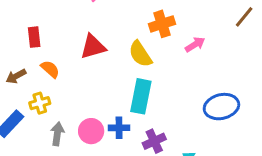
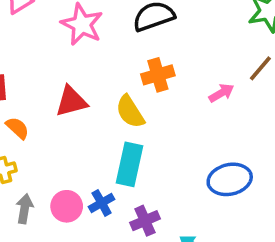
pink arrow: (195, 44) -> (221, 93), moved
blue cross: (119, 128) -> (102, 203), turned -30

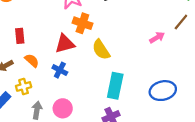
orange cross: (158, 75) -> (82, 23), moved, turned 36
cyan rectangle: (130, 164) -> (115, 86), moved
blue cross: (102, 203) -> (60, 70), moved, turned -32

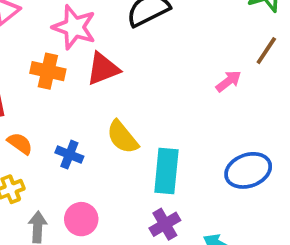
orange cross: (82, 23) -> (48, 71), moved
red triangle: (65, 44) -> (103, 69), moved
yellow semicircle: (101, 50) -> (122, 137), moved

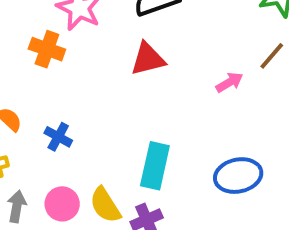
red triangle: (103, 69) -> (148, 59), moved
yellow semicircle: (122, 137) -> (105, 205), moved

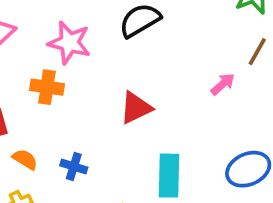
red triangle: (148, 59) -> (136, 108), moved

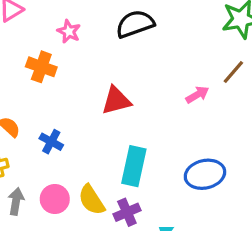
pink star: (69, 43) -> (69, 31), size x0.6

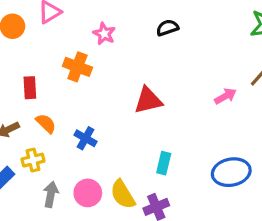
black semicircle: (135, 24) -> (167, 28), size x0.6
cyan rectangle: (134, 166) -> (164, 163), size x0.6

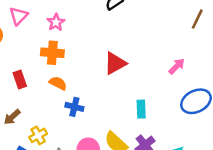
pink star: (104, 34) -> (56, 22), moved, turned 30
pink arrow: (225, 96) -> (177, 66), moved
orange semicircle: (46, 123) -> (58, 83), moved

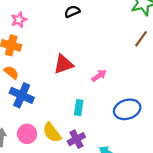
pink arrow: (177, 66) -> (99, 76), moved
blue cross: (74, 107) -> (22, 95), size x1.5

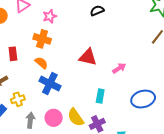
red triangle: (63, 64) -> (88, 57), turned 30

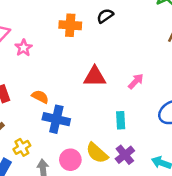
black semicircle: (97, 11) -> (105, 16), moved
pink star: (50, 16) -> (24, 48), moved
orange cross: (42, 39) -> (70, 25), moved

